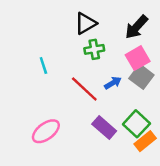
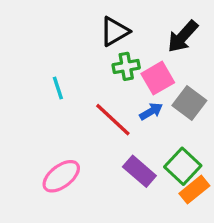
pink square: (138, 58) -> (158, 78), moved

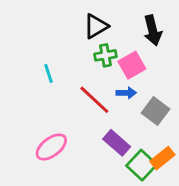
black arrow: (183, 36) -> (153, 30), turned -56
gray square: (189, 103) -> (155, 111), moved
blue arrow: (151, 111) -> (126, 93), turned 30
green square: (183, 166) -> (142, 165), moved

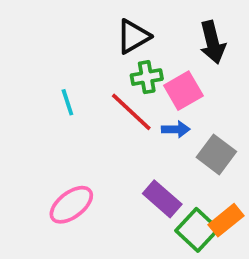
red line: (94, 100) -> (131, 112), moved

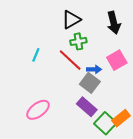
pink square: (183, 91) -> (117, 60), moved
cyan line: (67, 102) -> (36, 55), turned 40
gray square: (216, 154) -> (90, 83), moved

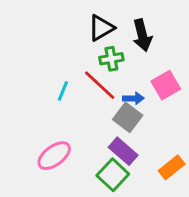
black arrow: (114, 23) -> (142, 35), moved
cyan line: (36, 55) -> (63, 91), moved
green square: (105, 123) -> (113, 175), moved

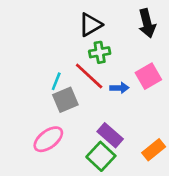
black arrow: (142, 35) -> (147, 23), moved
gray square: (128, 117) -> (65, 100), moved, turned 30

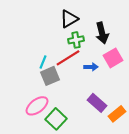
black arrow: (147, 23) -> (102, 33), moved
red line: (89, 76) -> (68, 58), turned -75
purple rectangle: (110, 135) -> (97, 103), moved
green square: (101, 156) -> (56, 119), moved

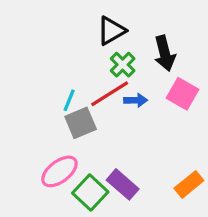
green cross: (76, 40) -> (123, 65), turned -35
pink square: (113, 58) -> (182, 94), turned -30
blue arrow: (91, 67) -> (136, 100), moved
purple rectangle: (97, 103) -> (123, 184), moved

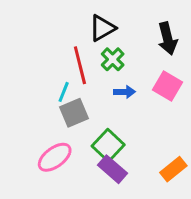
black arrow: (165, 53) -> (168, 38), moved
red line: (110, 94) -> (80, 65), moved, turned -72
green square: (90, 193) -> (108, 145), moved

